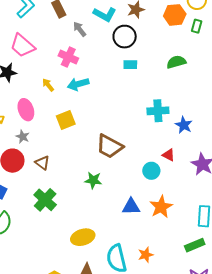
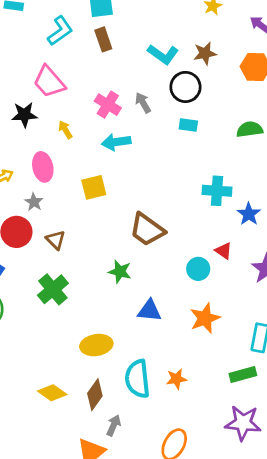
gray arrow: (80, 29) -> (143, 103), moved
yellow arrow: (48, 85) -> (65, 130), moved
blue triangle: (131, 207) -> (149, 311), moved

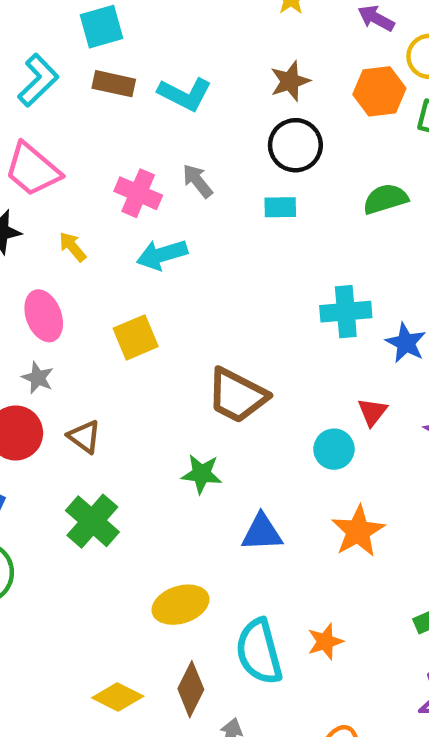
brown rectangle: (103, 39) -> (114, 84), turned -50
cyan L-shape: (163, 54) -> (185, 94), moved
black circle: (185, 87) -> (295, 145), moved
red triangle: (224, 251) -> (372, 412), turned 42

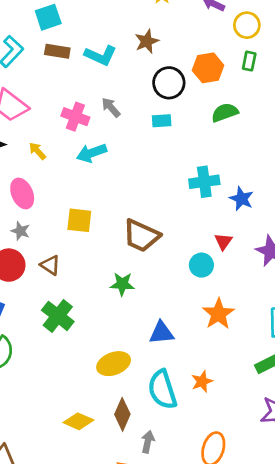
brown star: (290, 81) -> (147, 41), moved
orange hexagon: (379, 91) -> (208, 68), moved
yellow square: (136, 337) -> (79, 220), moved, turned 32
blue triangle: (262, 533) -> (161, 333), moved

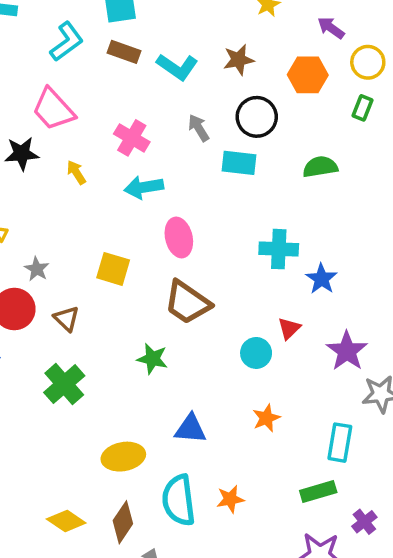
orange hexagon: (208, 68) -> (308, 75), moved
gray arrow: (111, 107) -> (199, 128), moved
cyan rectangle: (162, 121) -> (239, 163), size x1.4
pink ellipse: (22, 194) -> (179, 237), moved
orange star: (218, 314) -> (266, 418), size x0.7

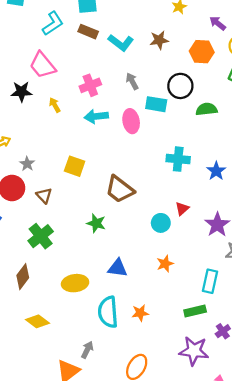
black circle: (257, 117) -> (180, 86), moved
pink cross: (132, 138) -> (90, 85), turned 35
pink ellipse: (179, 237) -> (131, 121), moved
blue star: (321, 279) -> (216, 171), moved
brown diamond: (123, 522) -> (23, 277), moved

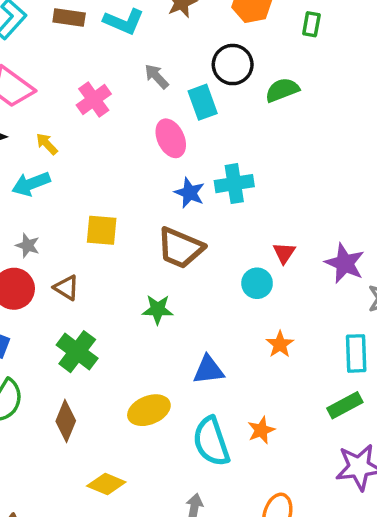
cyan rectangle: (156, 104) -> (203, 102), turned 75
cyan arrow: (96, 116) -> (31, 184), moved
cyan cross: (178, 159) -> (234, 184), moved
blue star: (216, 171) -> (190, 193), moved

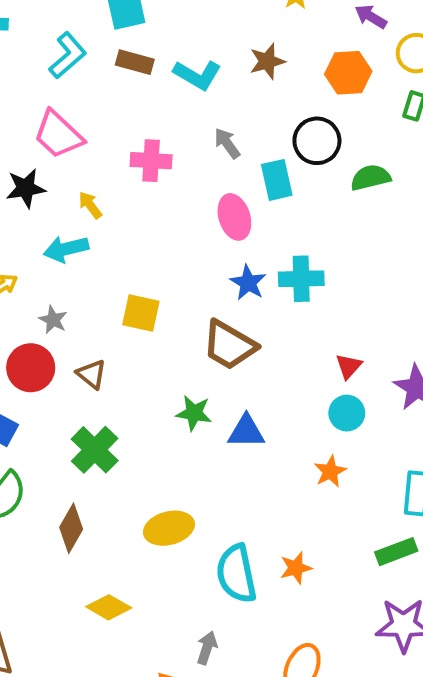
pink cross: (94, 99) -> (151, 161), turned 32
cyan circle: (257, 283) -> (347, 413), moved
blue triangle: (209, 370) -> (246, 431), moved

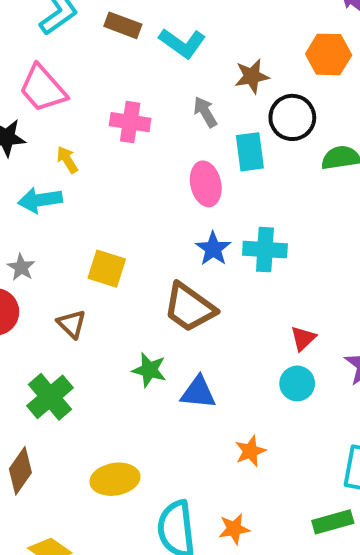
brown star: (267, 61) -> (252, 76), moved
brown triangle: (92, 374) -> (72, 324), moved
orange star: (330, 471) -> (250, 451), moved

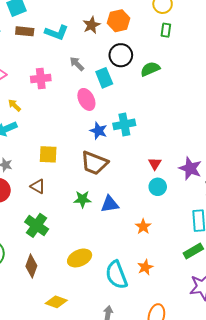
orange hexagon: (329, 54) -> (119, 21), moved
brown star: (252, 76) -> (91, 25), moved

